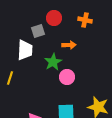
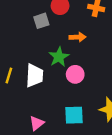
white trapezoid: (25, 50) -> (34, 76), moved

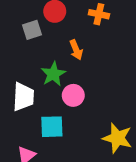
orange arrow: (78, 37) -> (76, 50), turned 70
cyan square: (74, 115) -> (52, 127), moved

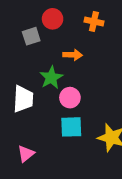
orange arrow: (76, 50) -> (73, 55), turned -66
cyan square: (52, 127) -> (71, 127), moved

